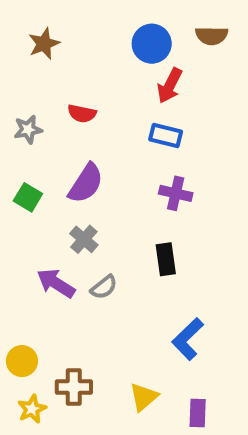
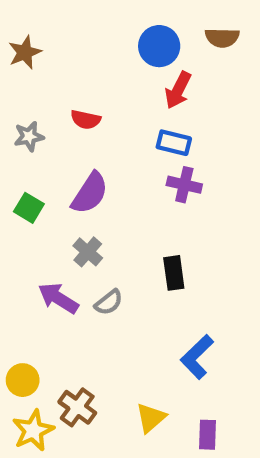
brown star: (44, 44) -> (25, 52), moved
purple cross: (176, 193) -> (184, 185), moved
brown cross: (74, 387) -> (77, 407), turned 36
yellow star: (32, 409) -> (33, 430), size x1.4

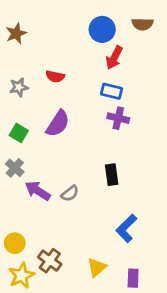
gray cross: (88, 252) -> (15, 168), moved

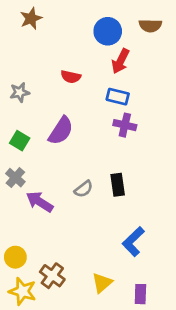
brown star: (16, 33) -> (31, 18), moved
red semicircle: (55, 76) -> (71, 77), moved
gray semicircle: (70, 193) -> (84, 189), moved
yellow star: (21, 275) -> (22, 291), turned -30

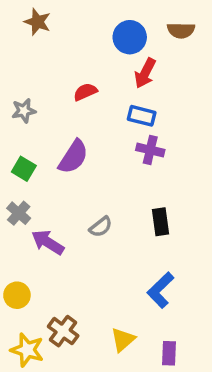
brown star: (31, 18) -> (37, 22), turned -30
red semicircle: (71, 77) -> (85, 92), turned 144
black rectangle: (118, 185) -> (160, 222), moved
yellow circle: (15, 257) -> (17, 295), moved

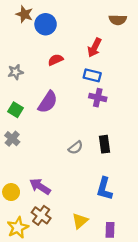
blue circle: (130, 37) -> (46, 24), moved
gray semicircle: (101, 227) -> (76, 148), moved
purple arrow: (48, 242) -> (40, 186), moved
blue L-shape: (160, 290) -> (104, 189), turned -30
yellow star: (27, 350) -> (18, 228), turned 30

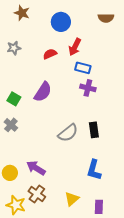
blue circle: (46, 24) -> (61, 22), moved
red arrow: (94, 48) -> (75, 47), moved
gray star: (16, 72) -> (14, 48), moved
gray semicircle: (76, 148) -> (68, 133), size x1.5
yellow star: (18, 228) -> (16, 205), turned -30

